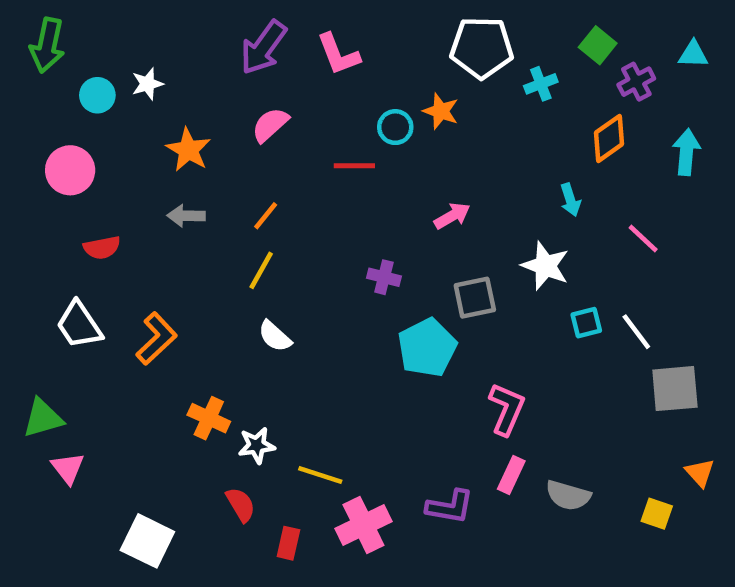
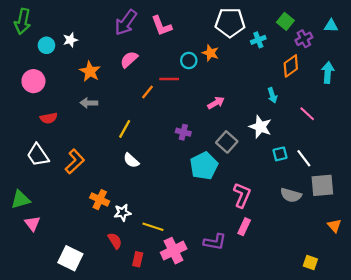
orange line: (266, 216) -> (147, 92), moved
gray square: (475, 298) -> (227, 142), turned -36
gray semicircle: (568, 495) -> (291, 195), moved
yellow square: (657, 514) -> (310, 263), moved

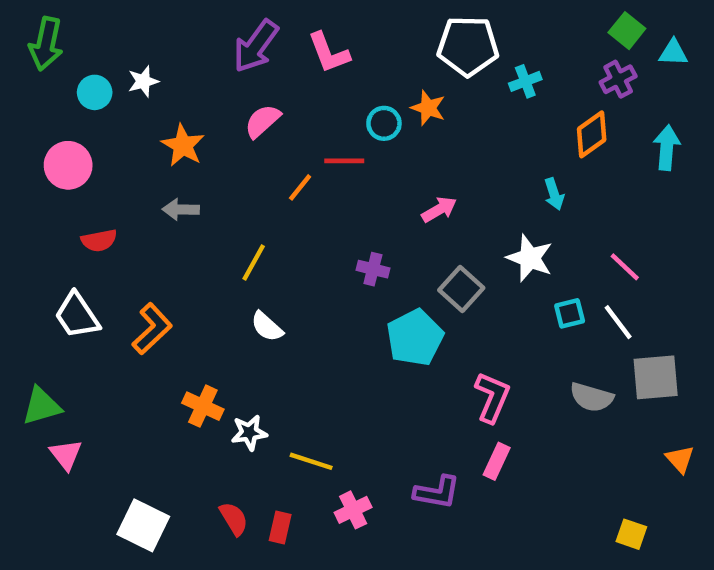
green square: (285, 21) -> (627, 31), moved
pink line: (307, 114) -> (625, 267), moved
red semicircle: (115, 241) -> (234, 519), moved
pink cross: (174, 251) -> (353, 510), size x0.7

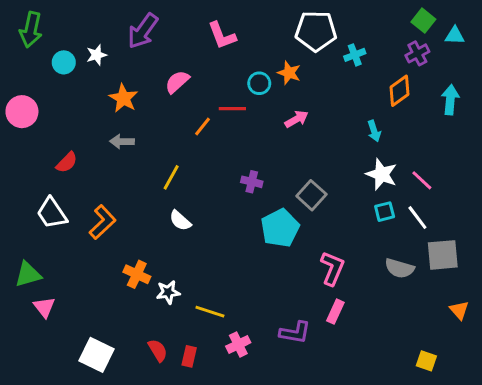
purple arrow: (256, 46) -> (143, 31), moved
pink circle: (68, 165) -> (22, 112), moved
pink arrow: (439, 209) -> (297, 119), moved
red semicircle: (99, 240) -> (67, 162), turned -35
white star: (530, 258) -> (382, 174), moved

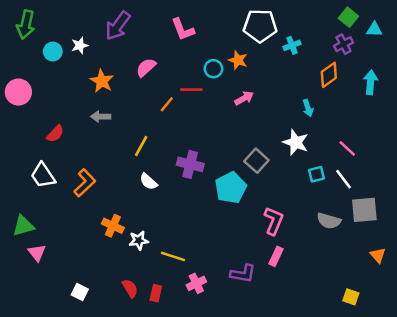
white star: (382, 174) -> (296, 142), moved
purple cross: (252, 182) -> (190, 164), moved, size x1.5
white square: (97, 355) -> (80, 292), size x0.6

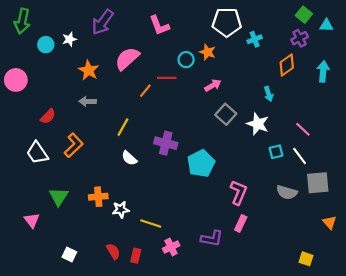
pink semicircle: (146, 67) -> (127, 59), size x1.4
gray square: (256, 161) -> (226, 114), moved
orange L-shape: (85, 183) -> (74, 145), moved
green triangle: (23, 226) -> (59, 197), moved, turned -42
orange cross: (113, 226) -> (98, 197), turned -30

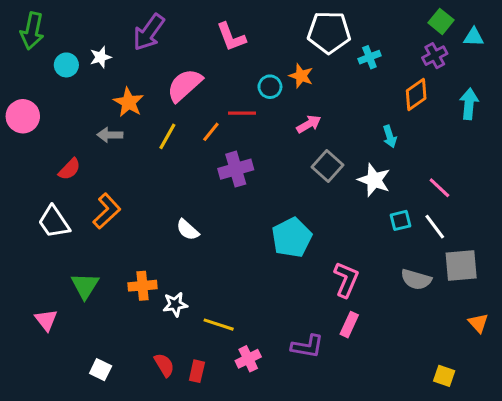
gray arrow: (88, 101) -> (110, 135), moved
yellow line: (123, 127) -> (167, 136), moved
purple cross: (166, 143) -> (236, 169), moved, turned -30

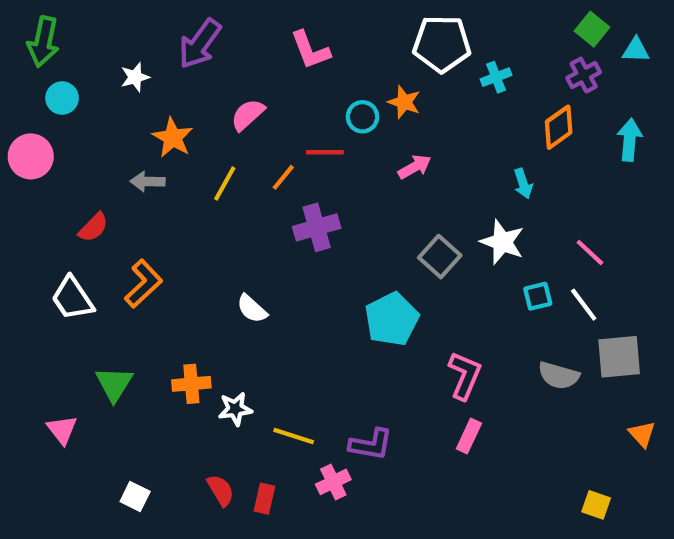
cyan circle: (66, 65) -> (62, 98), moved
pink semicircle: (184, 85) -> (248, 115), size x0.7
gray square: (327, 166) -> (440, 257), moved
purple L-shape: (307, 346) -> (371, 444), moved

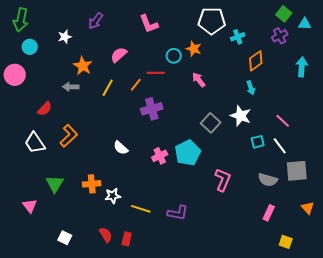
purple arrow: (200, 44) -> (96, 21), size x0.7
orange diamond: (559, 127) -> (256, 61), moved
pink arrow: (415, 167) -> (199, 80), turned -98
pink rectangle: (469, 436) -> (269, 213), moved
pink cross: (333, 482) -> (160, 156), moved

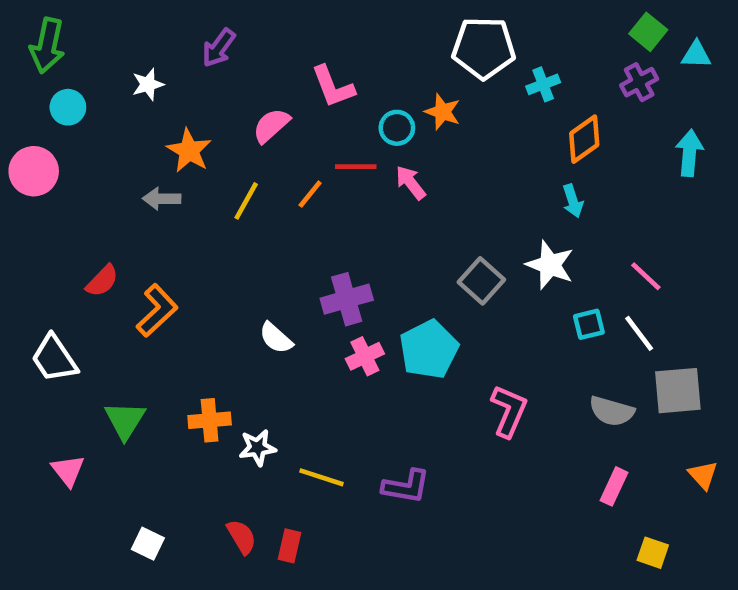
pink L-shape: (149, 24) -> (333, 87), moved
pink arrow: (199, 80) -> (411, 183), moved
red semicircle: (45, 109) -> (102, 281), moved
purple cross: (152, 109) -> (347, 299), moved
white trapezoid: (35, 143) -> (54, 359), moved

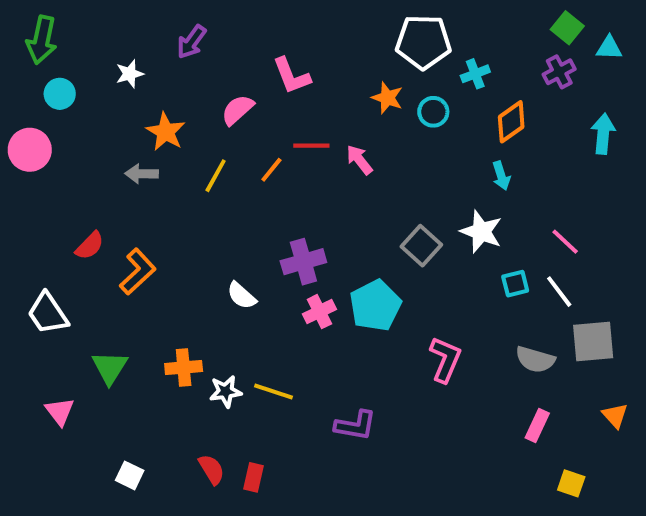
cyan circle: (397, 128) -> (433, 112), moved
yellow line: (322, 477) -> (273, 391), moved

